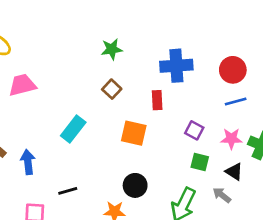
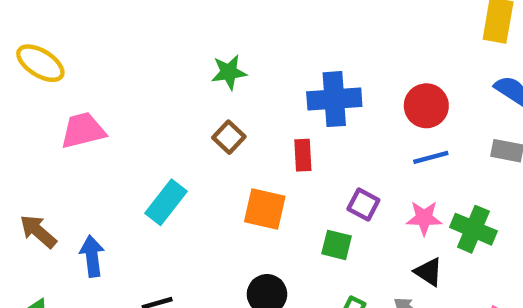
green square: (200, 162) -> (337, 245), moved

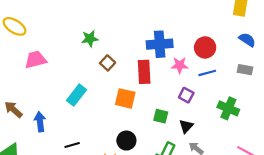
green star: (229, 72) -> (90, 39), moved
red rectangle: (303, 155) -> (144, 72), size x1.5
purple square: (363, 205) -> (186, 95), moved
pink star: (424, 218) -> (180, 65), moved
black triangle: (429, 272) -> (186, 126), moved, turned 40

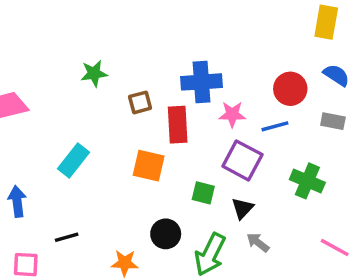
red circle: (205, 47) -> (290, 89), moved
brown square: (108, 63) -> (140, 102), moved, turned 32
purple square: (186, 95) -> (242, 160), size x1.6
black circle: (126, 141) -> (166, 234), moved

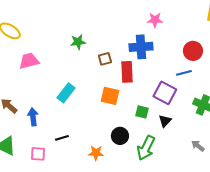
pink star: (232, 114) -> (155, 20), moved
gray arrow: (258, 242) -> (198, 146), moved

